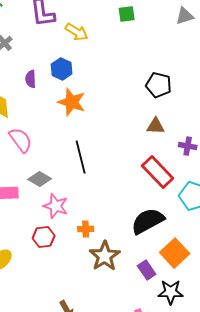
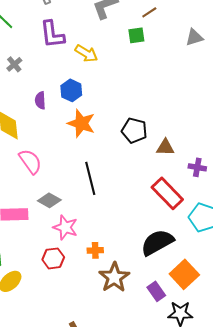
black pentagon: (159, 85) -> (134, 130), moved

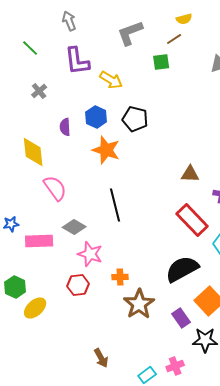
black pentagon: (134, 130) -> (135, 119), moved

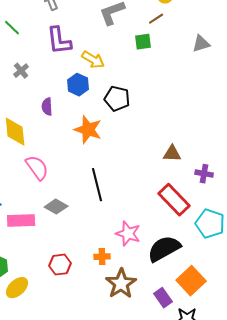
blue hexagon: (96, 117) -> (78, 85), moved
pink star: (90, 254) -> (128, 234), moved

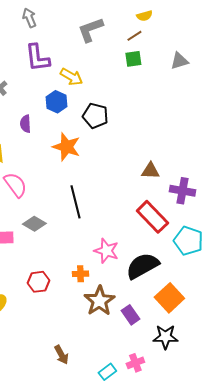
green square: (143, 42) -> (133, 59), moved
purple cross: (204, 174) -> (182, 191), size x1.4
purple rectangle: (163, 298) -> (130, 315), moved

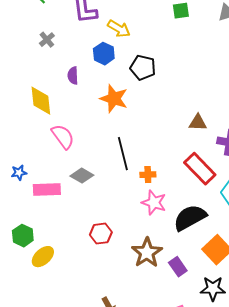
orange cross: (80, 274) -> (148, 175), moved
red hexagon: (38, 282) -> (101, 234), moved

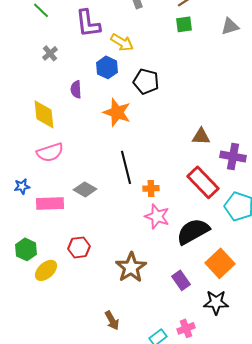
pink semicircle: (63, 137) -> (50, 152), moved, turned 108
red hexagon: (101, 234) -> (79, 247), moved
brown star: (147, 253) -> (131, 267), moved

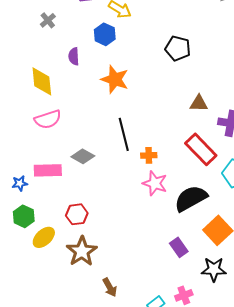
black pentagon: (146, 81) -> (178, 48), moved
blue star: (22, 186) -> (20, 183), moved
brown star: (131, 267) -> (82, 251), moved

